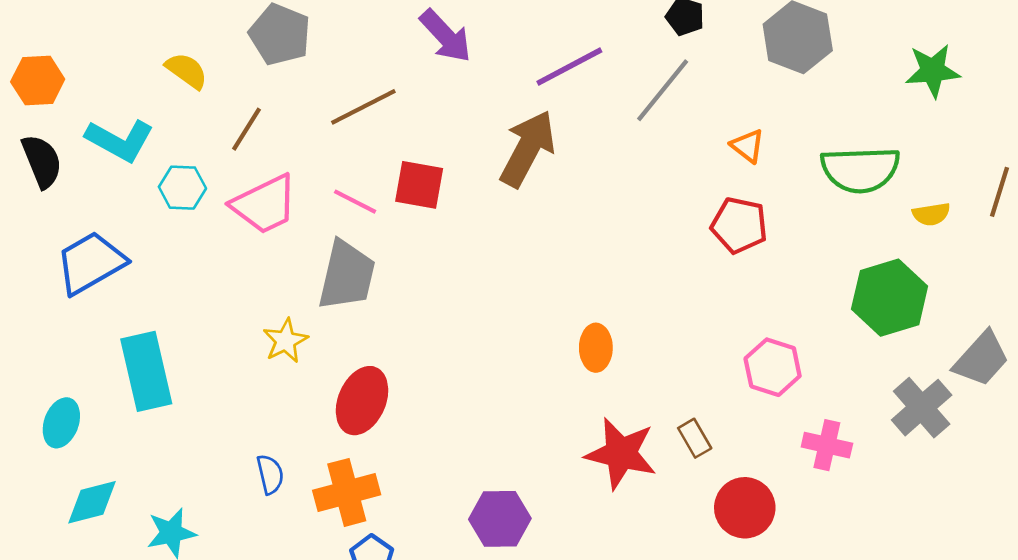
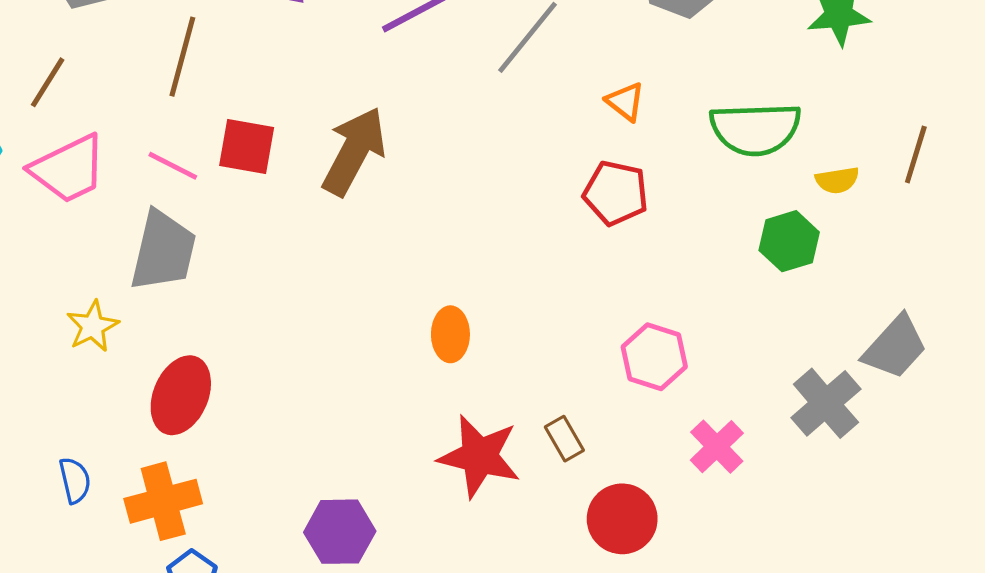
brown line: (363, 107) -> (182, 57), turned -48
brown arrow: (528, 149) -> (354, 151), moved
green hexagon: (890, 298) -> (789, 241), moved, size x0.7
pink cross: (827, 445) -> (717, 447), turned 33

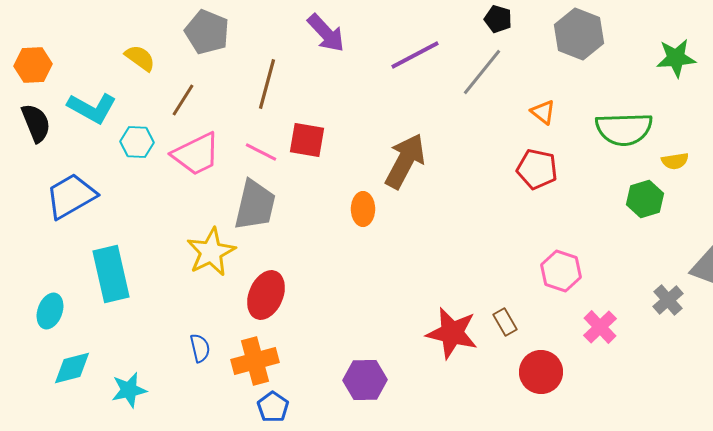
brown arrow: (354, 151) -> (405, 161), moved
yellow star: (93, 326) -> (211, 252), size x1.5
orange ellipse: (450, 334) -> (363, 209), moved
gray cross: (826, 403) -> (668, 300), size x0.7

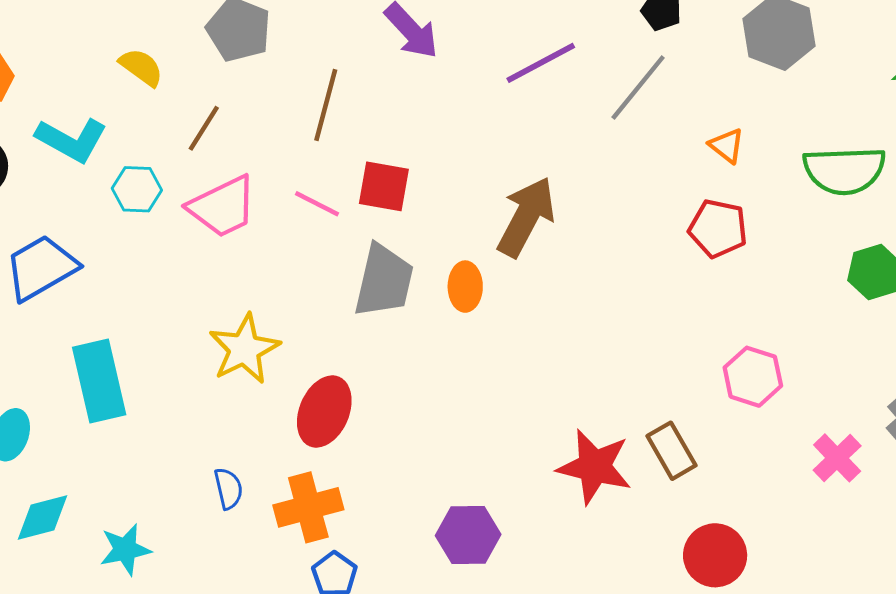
gray trapezoid: (255, 205) -> (384, 281), moved
brown rectangle: (505, 322) -> (671, 451), size x1.4
pink cross: (600, 327) -> (837, 458), moved
red circle: (541, 372) -> (715, 555), moved

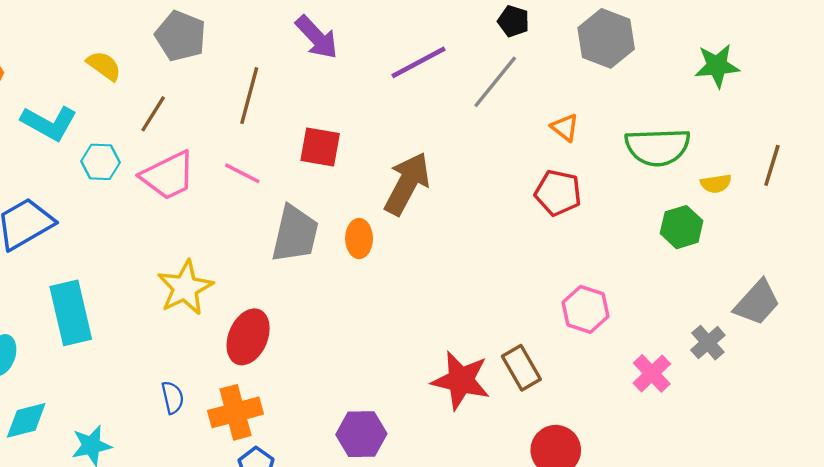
red square: (384, 186) -> (320, 147), moved

